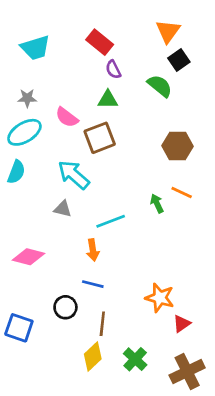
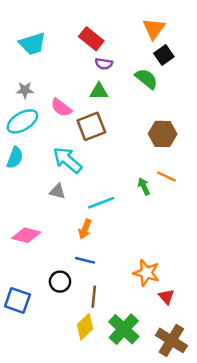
purple semicircle: (113, 69) -> (104, 64), turned -54
orange arrow: (93, 250) -> (85, 229), turned 30
red triangle: (182, 324) -> (166, 297), turned -36
green cross: (135, 359) -> (124, 329), size x1.4
brown cross: (187, 372) -> (171, 340), turned -32

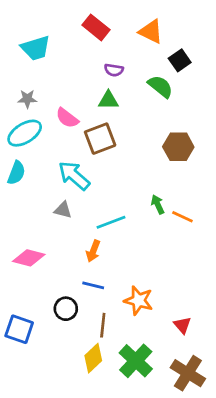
orange triangle: (154, 29) -> (151, 32), moved, turned -40
red rectangle: (91, 39) -> (96, 27), moved
orange line: (166, 176) -> (182, 217), moved
orange star: (146, 273) -> (138, 300), moved

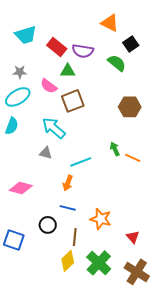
red rectangle: (96, 27) -> (57, 47), moved
purple semicircle: (114, 70) -> (83, 51), size x1.5
green triangle: (108, 100) -> (68, 71), moved

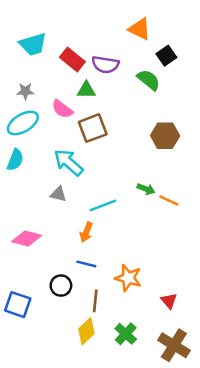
green arrow: (115, 149) -> (146, 189), turned 136
green cross: (99, 263) -> (126, 334), size x0.7

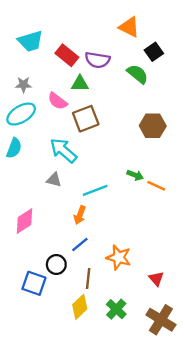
pink diamond: (27, 239) -> (25, 221), turned -48
blue line: (86, 264) -> (80, 245), turned -54
blue square: (18, 305) -> (34, 283), moved

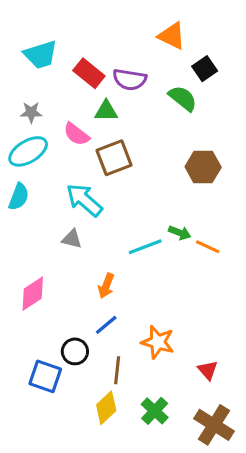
cyan line: (95, 190) -> (145, 247), moved

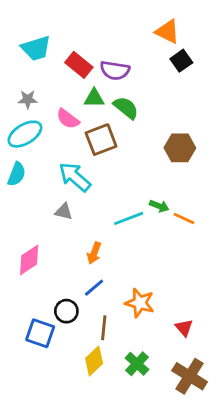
orange triangle: (172, 36) -> (167, 32), moved
green semicircle: (183, 98) -> (126, 108), moved

